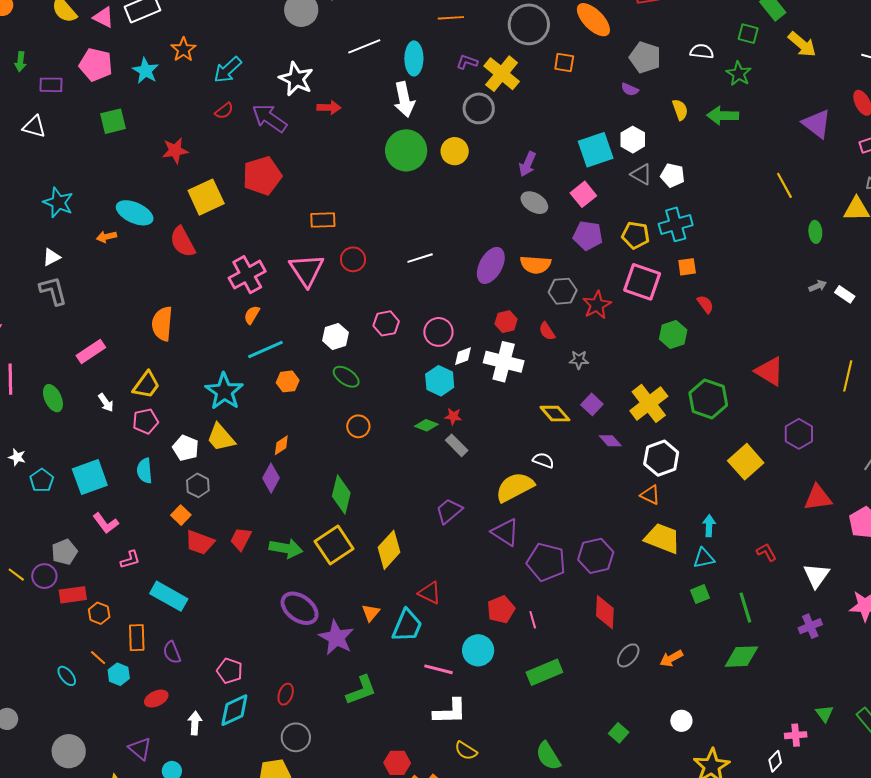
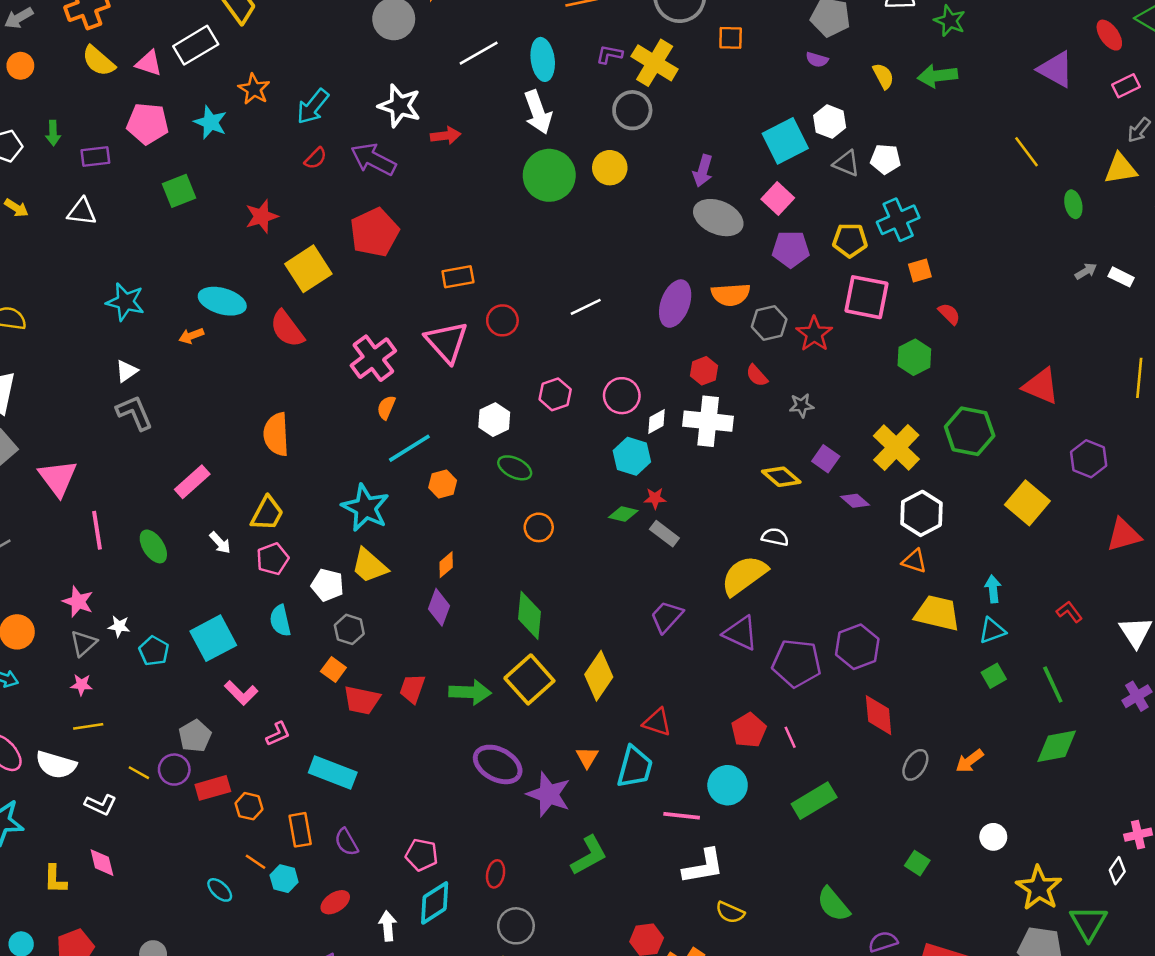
gray ellipse: (534, 203) -> (718, 218), size x1.4

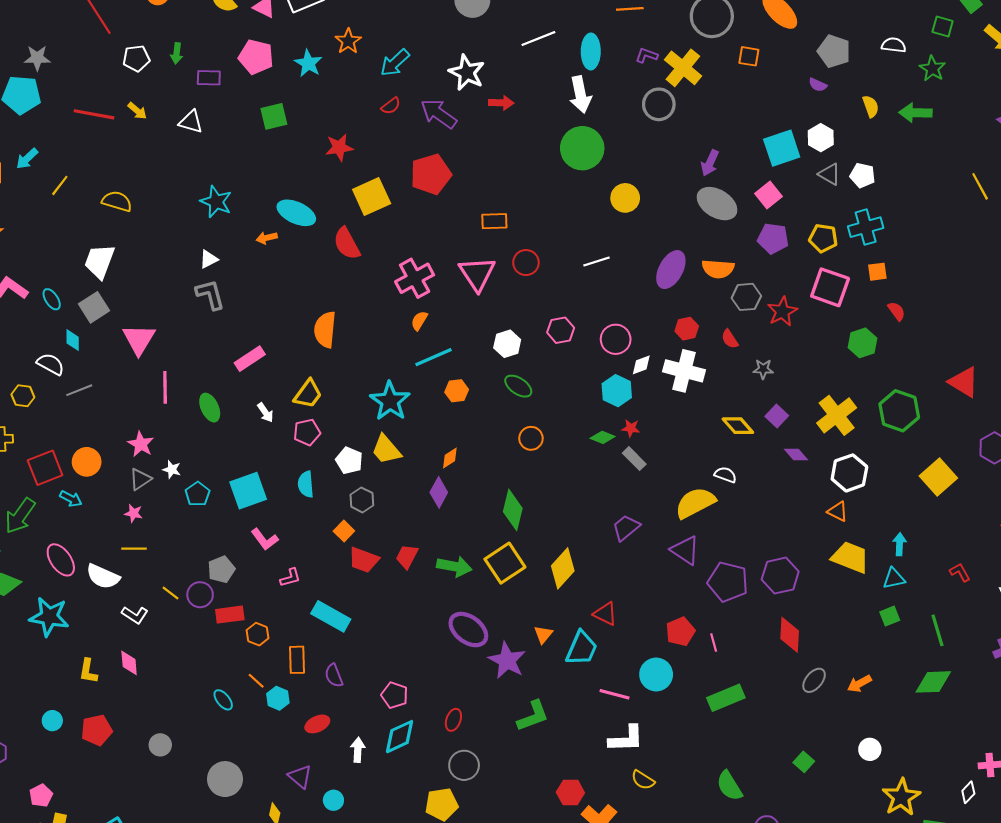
yellow circle: (610, 168) -> (625, 198), moved

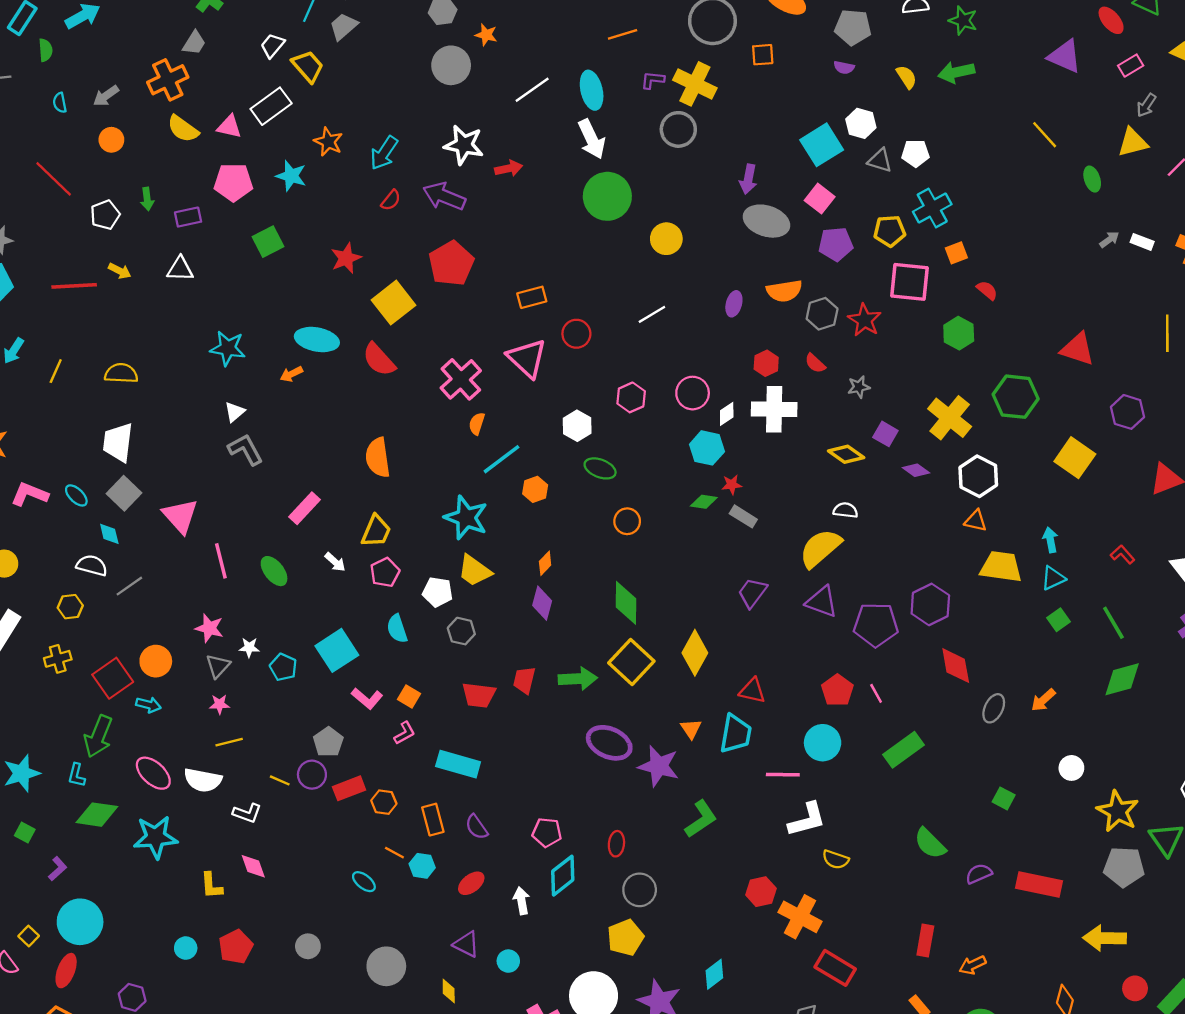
purple ellipse: (671, 270) -> (734, 304), size x0.6
orange square: (344, 531) -> (409, 697), moved

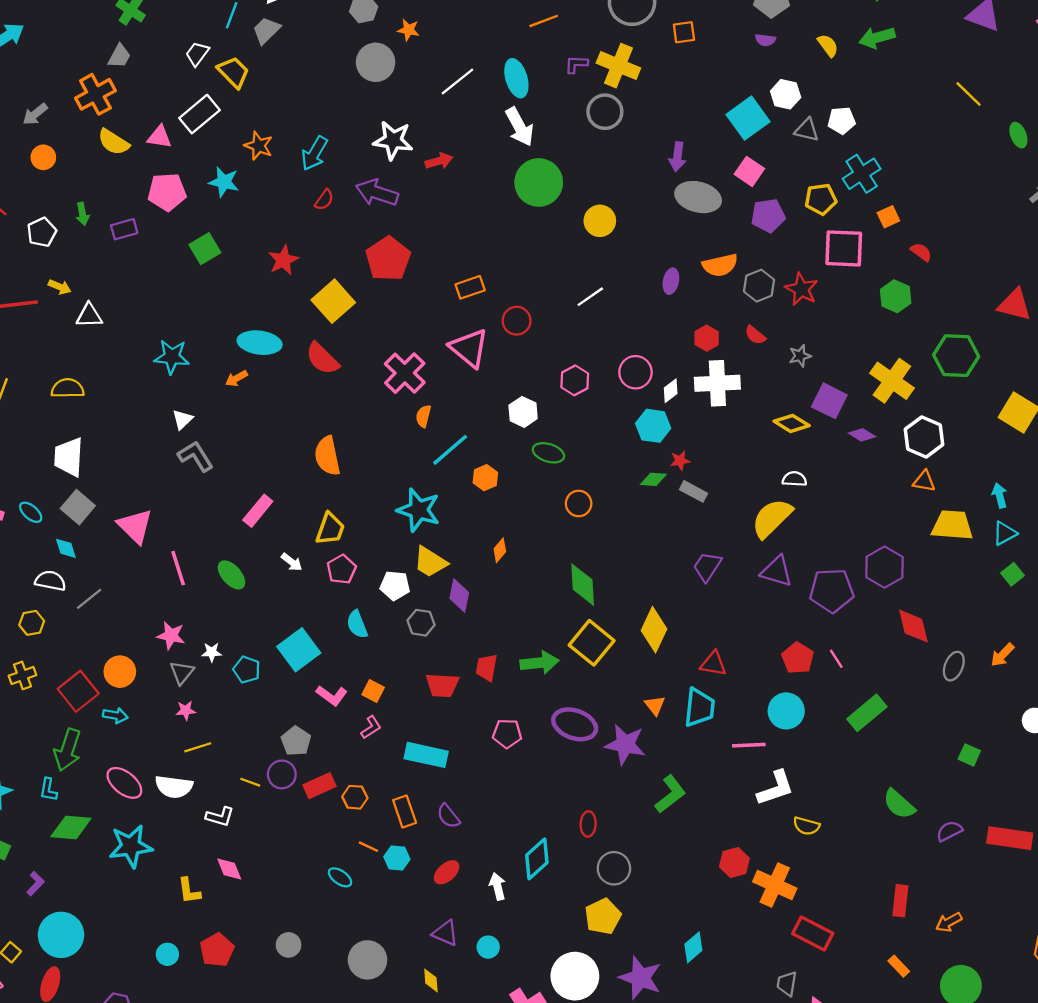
white triangle: (180, 269) -> (89, 316), moved
purple square: (885, 434) -> (829, 401), size x1.4
purple diamond: (542, 603) -> (459, 595), moved
pink pentagon: (547, 832) -> (507, 733), moved

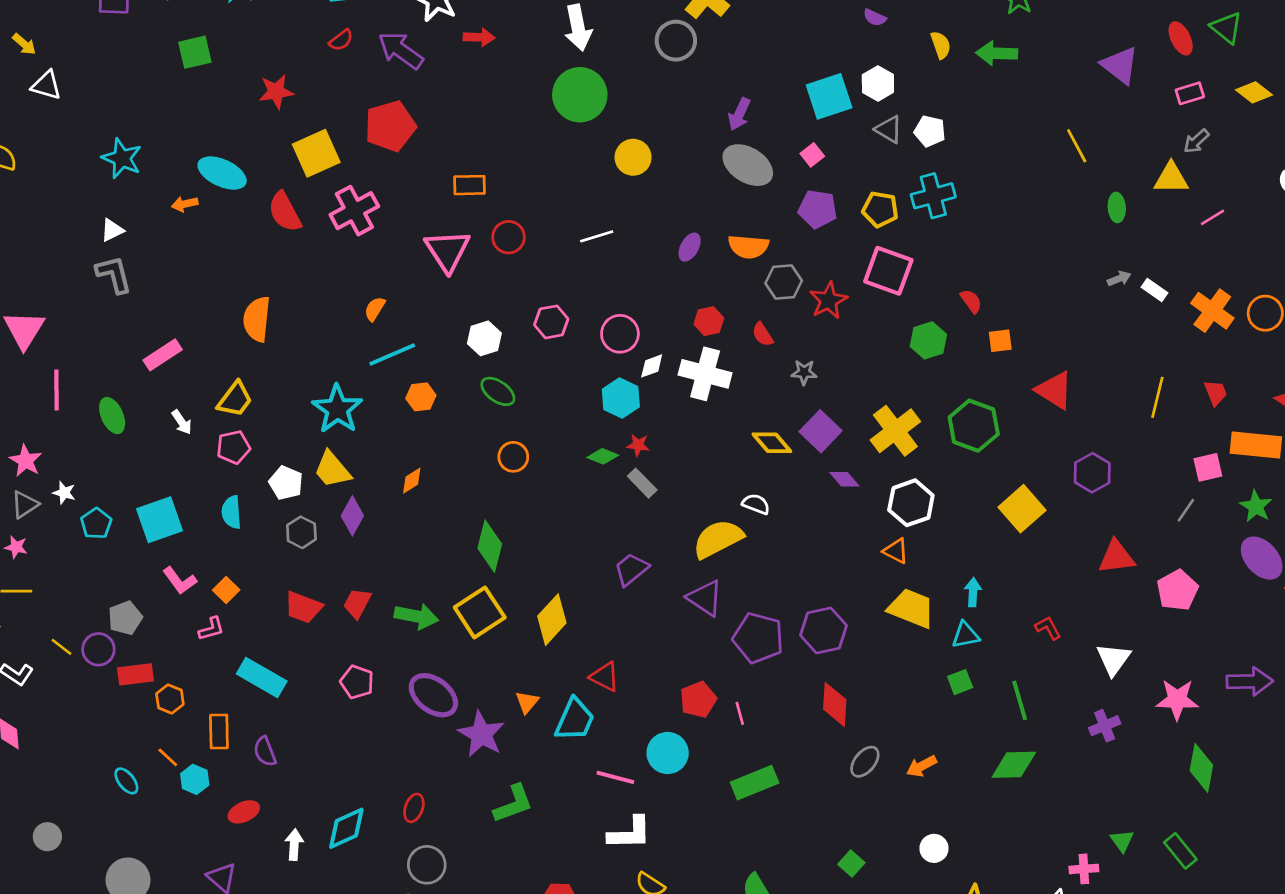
pink square: (749, 171) -> (812, 155), size x0.7
orange square: (888, 217) -> (1000, 341), moved
pink cross: (405, 373) -> (354, 211), moved

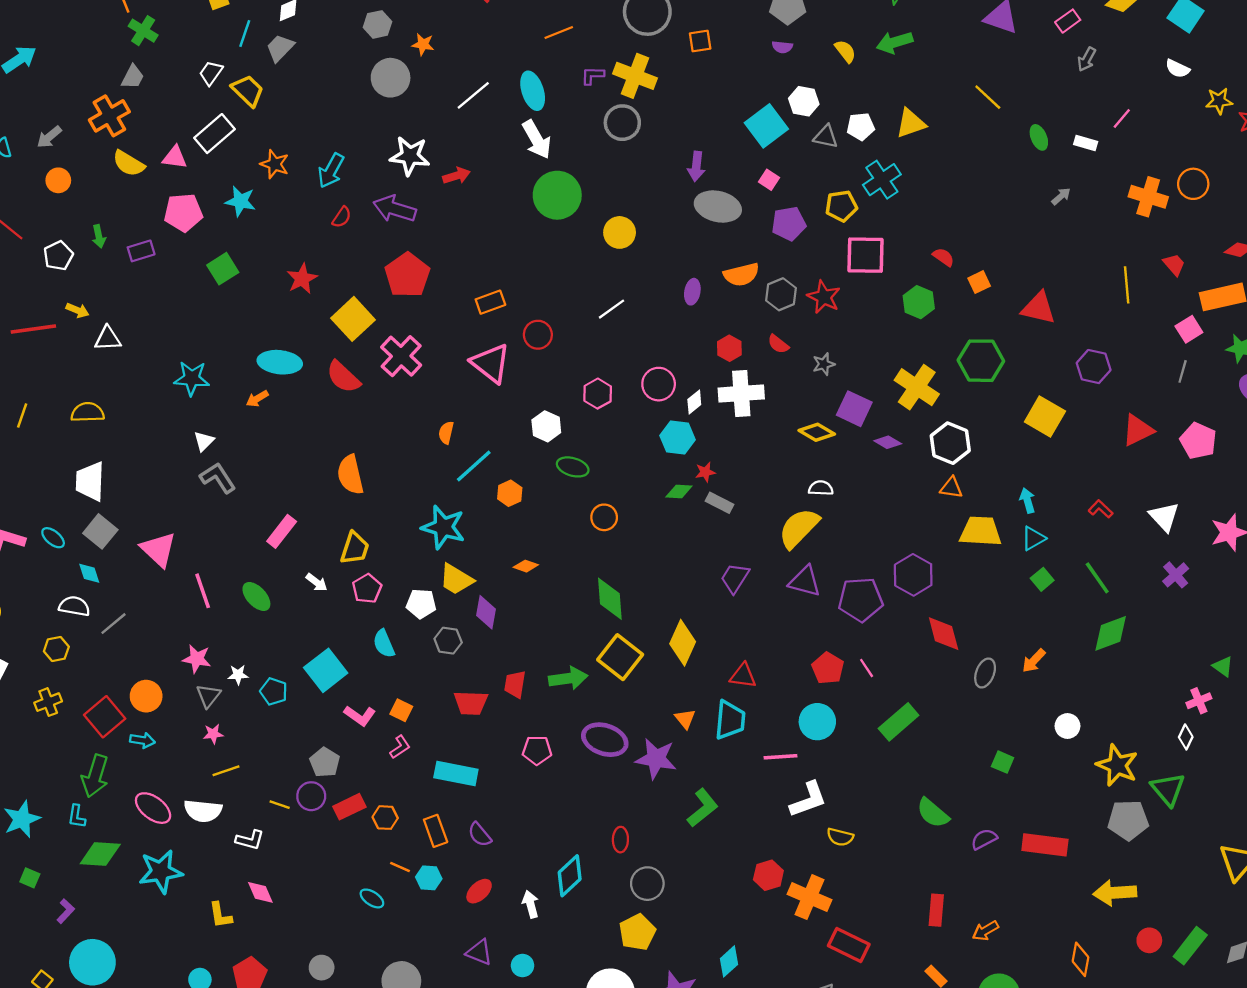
yellow triangle: (1171, 178) -> (911, 123), moved
white rectangle: (1155, 290) -> (1086, 143), moved
orange diamond: (412, 481) -> (526, 566), turned 70

